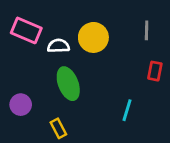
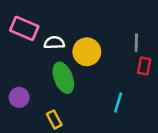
gray line: (147, 30) -> (136, 43), moved
yellow circle: (93, 37) -> (87, 52), moved

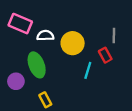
red rectangle: (144, 66) -> (105, 55), moved, turned -40
green ellipse: (63, 78) -> (37, 65), moved
cyan line: (118, 103) -> (88, 70), moved

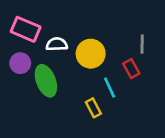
cyan line: (88, 70) -> (110, 88), turned -42
purple circle: (16, 81) -> (20, 63), moved
yellow rectangle: (45, 100) -> (93, 108), moved

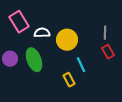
pink rectangle: (26, 29) -> (19, 22), turned 35
purple circle: (20, 63) -> (10, 59), moved
red rectangle: (131, 69) -> (108, 52), moved

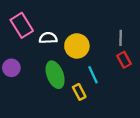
green ellipse: (34, 60) -> (55, 75), moved

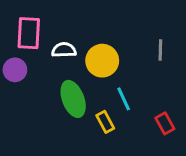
pink rectangle: (22, 25) -> (29, 33), turned 35
red rectangle: (124, 60) -> (165, 123), moved
purple circle: (11, 68) -> (15, 70), moved

